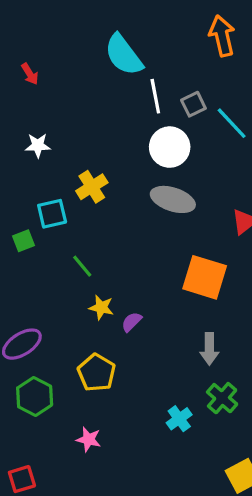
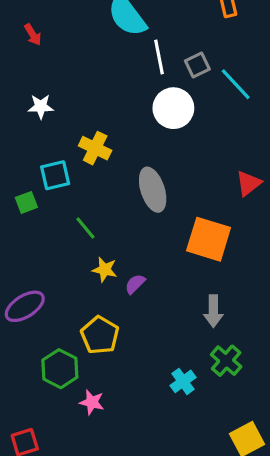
yellow cross: (92, 187) -> (95, 148), turned -32
gray ellipse: (173, 199) -> (153, 190), moved, turned 54
green hexagon: (35, 396) -> (60, 369), moved

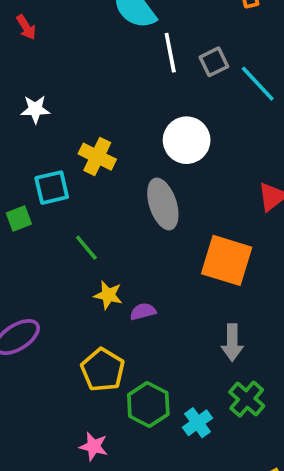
white circle: (173, 108) -> (187, 140), moved
purple semicircle: (135, 284) -> (143, 312), turned 30
green hexagon: (60, 369) -> (148, 404), moved

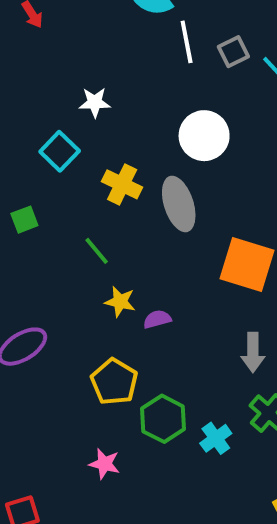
white star: (35, 109) -> (95, 102), moved
yellow cross: (97, 157) -> (122, 184), moved
cyan square: (52, 188) -> (60, 151), moved, turned -33

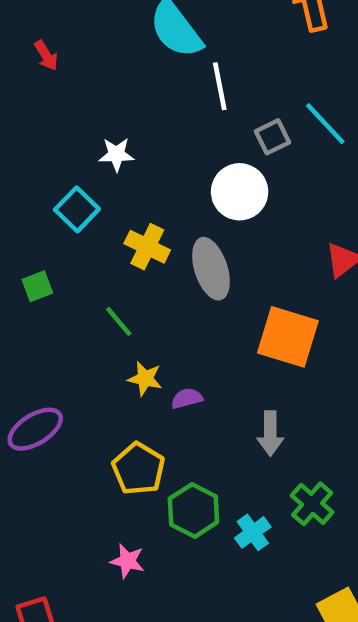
gray square: (233, 52) -> (273, 137), moved
gray arrow: (253, 352) -> (270, 434), moved

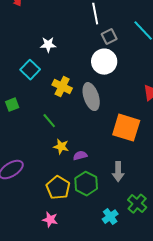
gray square: (273, 137) -> (109, 37), moved
green hexagon: (193, 510) -> (86, 184), moved
pink star: (127, 561) -> (50, 220), moved

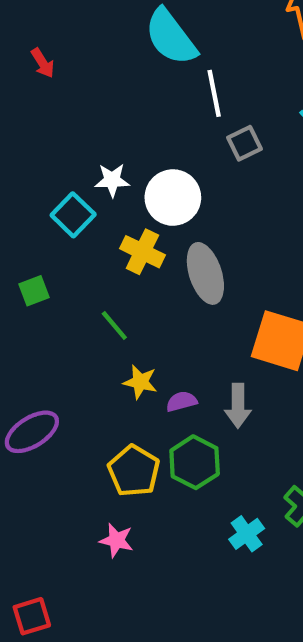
white star: (48, 45) -> (112, 180), moved
white circle: (104, 62) -> (173, 198), moved
gray arrow: (118, 172) -> (238, 406), moved

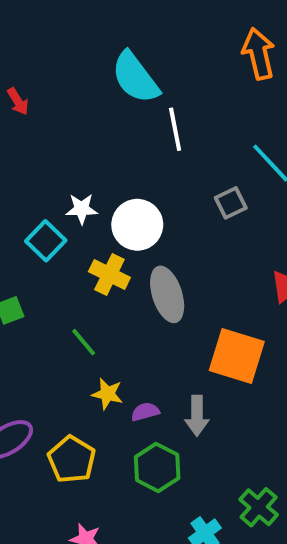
gray square: (244, 143) -> (231, 203), moved
yellow pentagon: (134, 471) -> (72, 459), moved

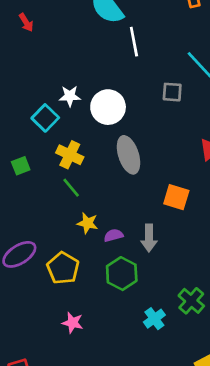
gray square: (231, 203) -> (172, 92), turned 30
yellow cross: (109, 274) -> (70, 155), moved
orange square: (237, 356) -> (176, 197), size x0.7

